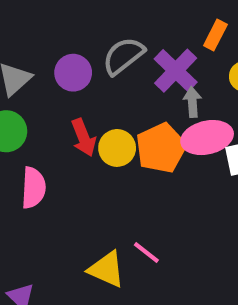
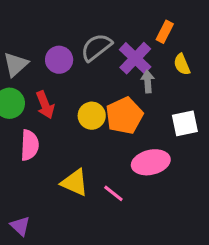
red arrow: (84, 138) -> (45, 105), moved
pink ellipse: (207, 138) -> (151, 162), moved
yellow triangle: (107, 269) -> (75, 183), moved

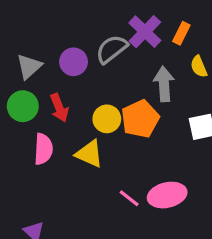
purple cross: (135, 58) -> (145, 32), moved
gray arrow: (148, 81) -> (164, 84), size x1.5
pink ellipse: (151, 162) -> (167, 195), moved
yellow triangle: (75, 183) -> (89, 154), moved

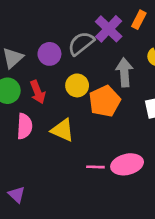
orange rectangle: (181, 33) -> (139, 20), moved
yellow circle: (107, 119) -> (77, 85), moved
pink line: (129, 198) -> (95, 167), turned -36

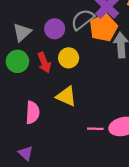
yellow circle: (77, 85) -> (69, 58), moved
orange pentagon: (105, 101) -> (103, 28), moved
pink semicircle: (24, 126) -> (33, 113), moved

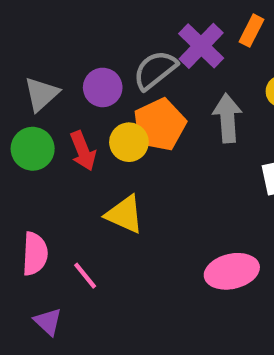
orange pentagon: (103, 28) -> (160, 125), moved
pink semicircle: (33, 113) -> (35, 254), moved
pink line: (95, 129) -> (85, 276), moved, turned 49

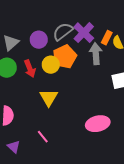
orange rectangle: (251, 31) -> (107, 38), moved
purple cross: (201, 46) -> (84, 33), moved
yellow triangle: (125, 214) -> (49, 98), turned 36
pink line: (85, 276) -> (43, 137), moved

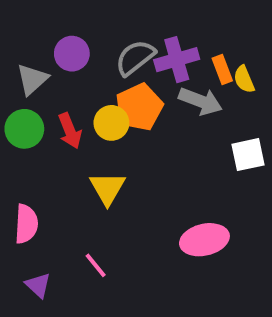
purple cross: (84, 33) -> (177, 60), turned 30
orange rectangle: (107, 38) -> (222, 69), turned -48
purple circle: (39, 40) -> (72, 54), moved
gray arrow: (96, 54) -> (200, 101), turned 115

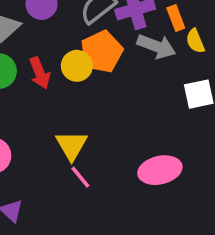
yellow semicircle: (244, 79) -> (195, 41), moved
yellow triangle: (107, 188) -> (72, 145), moved
pink line: (96, 265) -> (80, 177), moved

